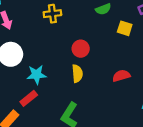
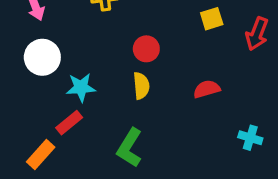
yellow square: (125, 28) -> (212, 19), turned -35

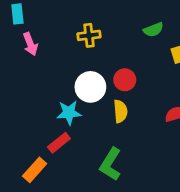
white circle: (42, 57) -> (90, 87), moved

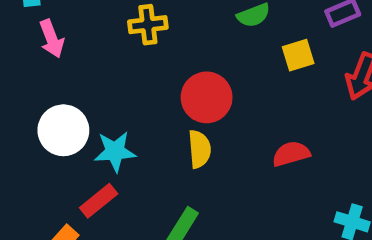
red circle: (125, 80) -> (207, 97), size x1.4
white circle: (90, 87) -> (63, 130), moved

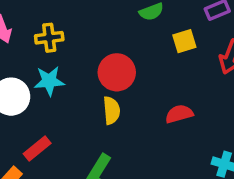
yellow cross: (148, 25) -> (49, 38), moved
cyan star: (115, 151) -> (49, 81), moved

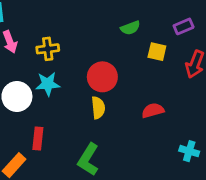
yellow square: (184, 41) -> (157, 52), turned 30
red rectangle: (37, 149) -> (38, 138), turned -45

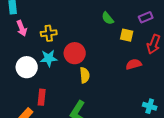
green semicircle: (130, 28) -> (108, 18), turned 72
red circle: (102, 77) -> (75, 53), moved
red semicircle: (153, 110) -> (134, 64), moved

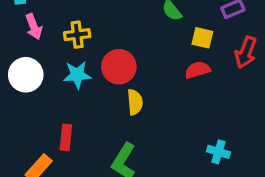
red semicircle: (134, 64) -> (198, 70), moved
white circle: (27, 67) -> (26, 75), moved
cyan cross: (150, 106) -> (218, 152), moved

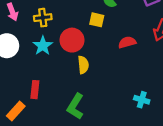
yellow square: (202, 38) -> (97, 20), moved
cyan star: (77, 75) -> (43, 46), turned -30

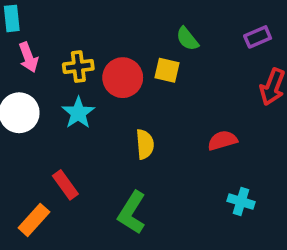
red circle: (72, 40) -> (123, 78), moved
red semicircle: (127, 42) -> (222, 140), moved
red rectangle: (35, 90) -> (65, 185), turned -42

